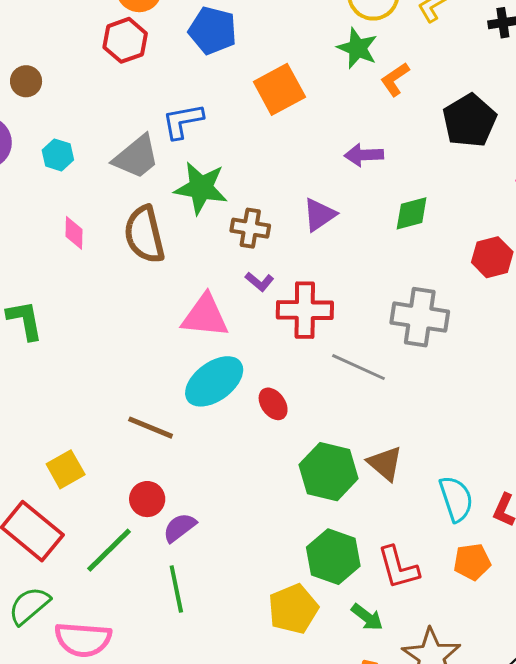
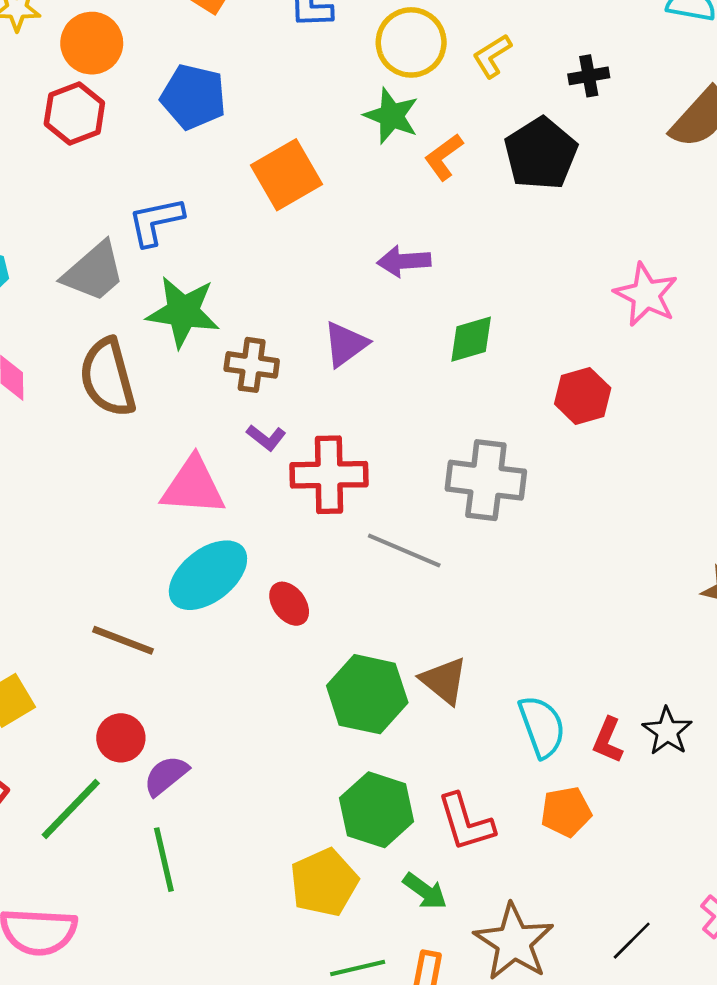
black pentagon: (469, 121) -> (541, 154), moved

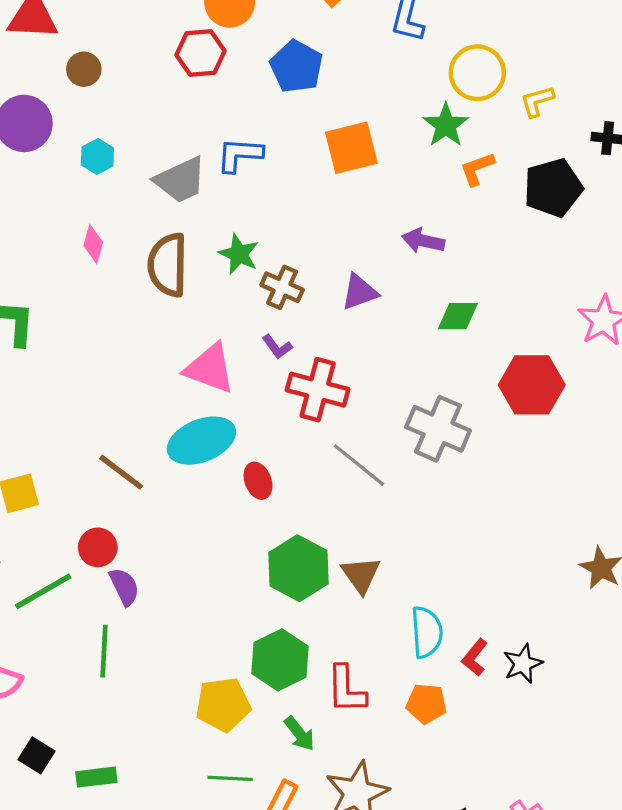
green star: (183, 312) -> (239, 254), moved, size x0.7
red hexagon: (583, 396) -> (532, 385), size x1.4
purple semicircle: (166, 776) -> (124, 587), turned 87

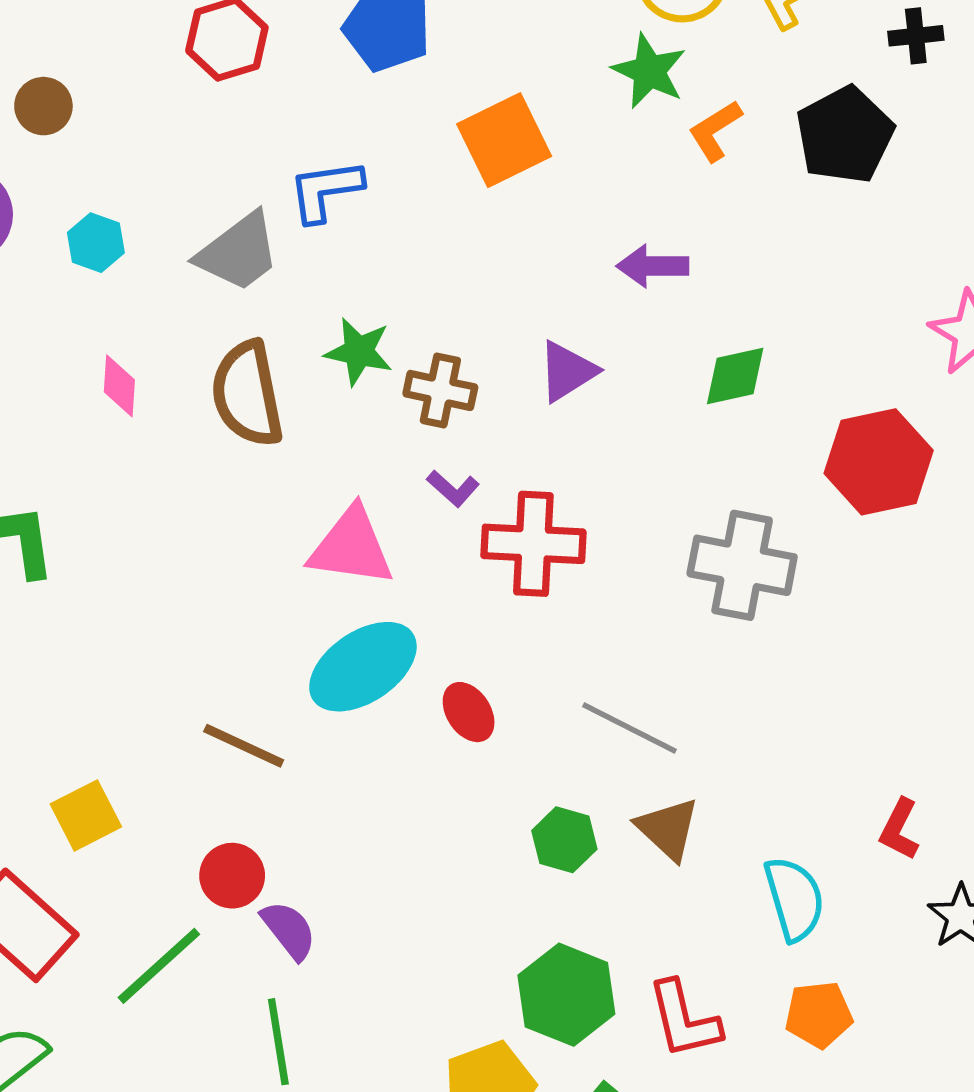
gray line: (359, 465) -> (630, 728), moved
green hexagon: (298, 568) -> (564, 840), size x0.6
red L-shape: (475, 657) -> (899, 829), moved

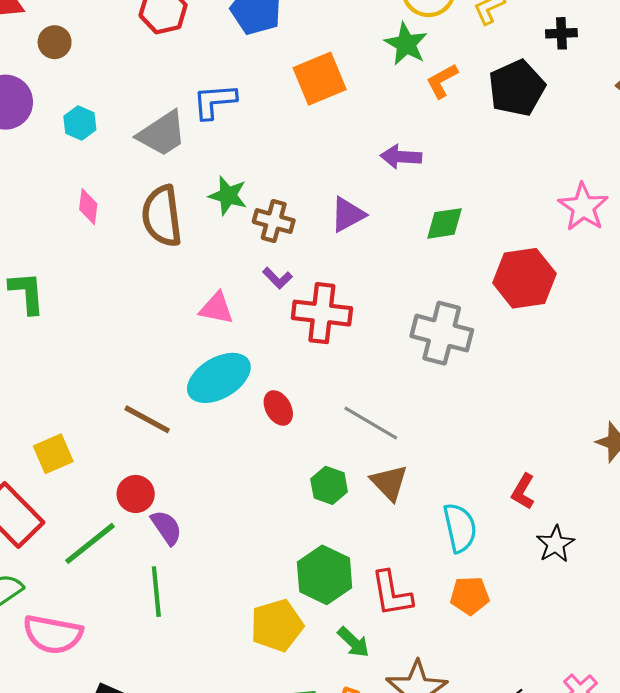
pink triangle: (351, 547) -> (216, 308), size x0.7

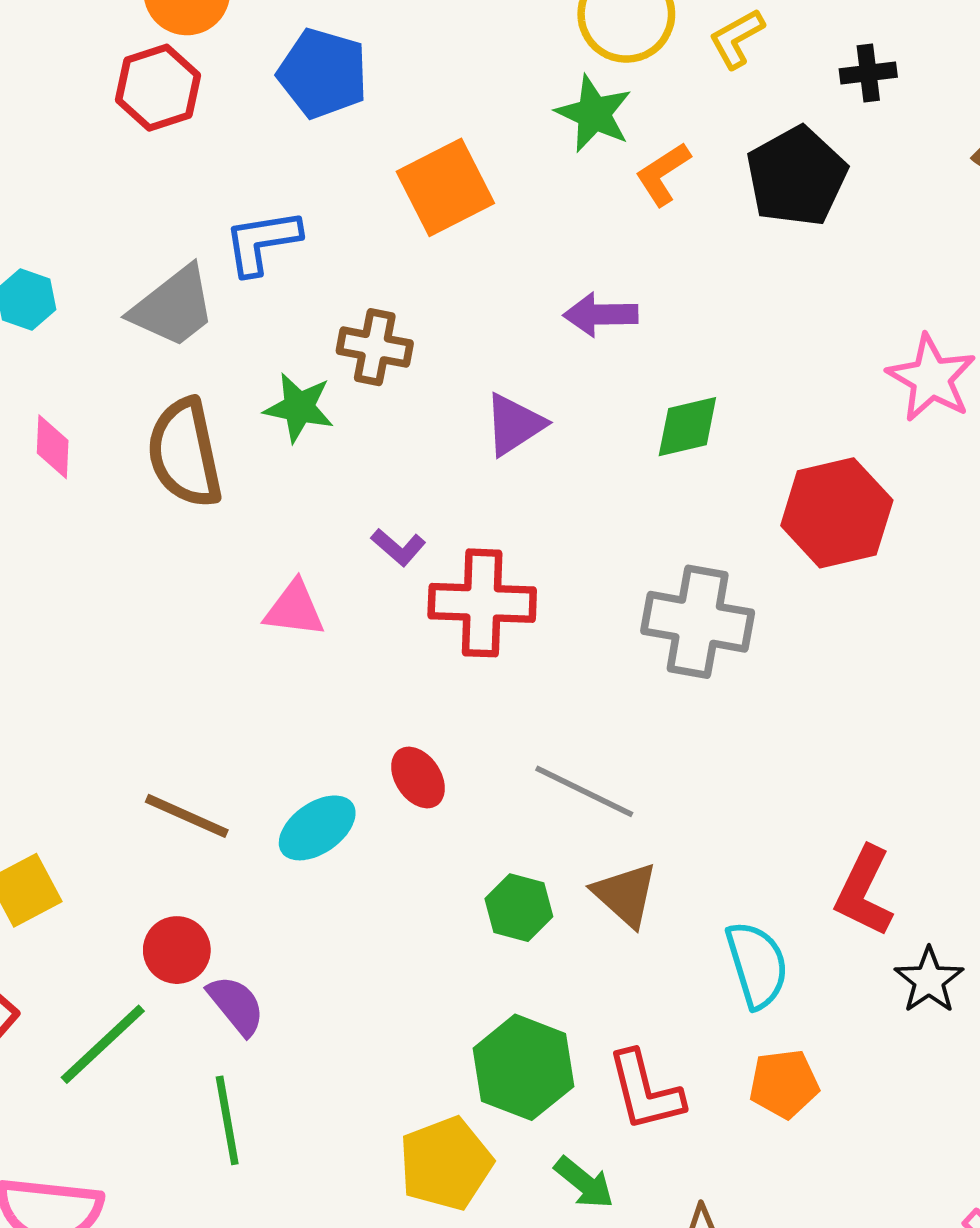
brown cross: (274, 221) -> (375, 347), moved
cyan ellipse: (219, 378) -> (317, 828), moved, size x0.7
red L-shape: (523, 491) -> (864, 891), size x1.4

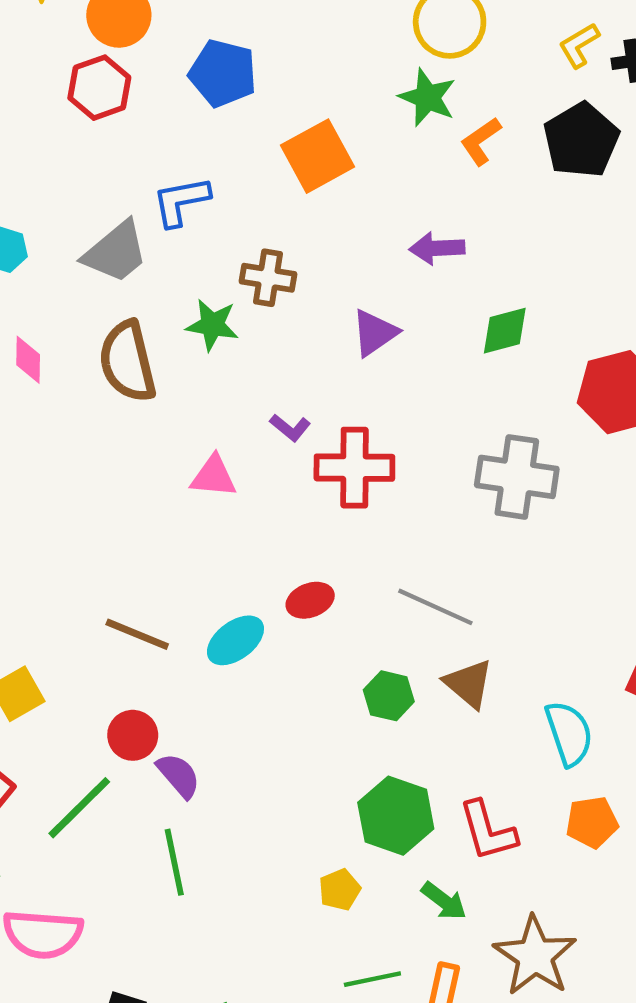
yellow L-shape: (737, 38) -> (579, 45), moved
red ellipse: (418, 777) -> (310, 600), turned -75
yellow pentagon: (446, 1164) -> (340, 890), size x0.6

